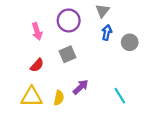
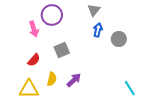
purple circle: (69, 20) -> (52, 15), moved
cyan line: (120, 96) -> (130, 88), moved
yellow semicircle: (59, 98) -> (52, 79), moved

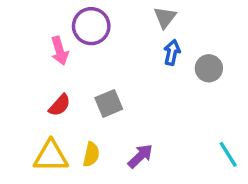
gray square: (62, 50) -> (109, 103), moved
yellow semicircle: (52, 79) -> (91, 154), moved
purple arrow: (74, 80) -> (140, 156), moved

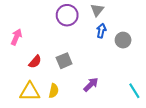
purple circle: (91, 26) -> (67, 15), moved
pink arrow: (60, 51) -> (16, 37), moved, turned -140
purple arrow: (140, 156) -> (91, 85), moved

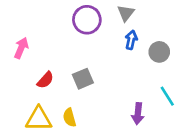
purple arrow: (91, 85) -> (138, 114), moved, turned 140
yellow semicircle: (54, 91) -> (69, 118), turned 152
cyan line: (134, 91) -> (167, 96), moved

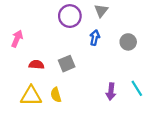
blue arrow: (131, 40) -> (95, 38), moved
red semicircle: (45, 80) -> (36, 65), turned -128
cyan line: (167, 96) -> (137, 88), moved

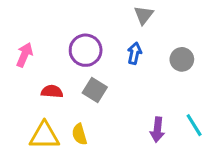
purple circle: (70, 16) -> (86, 50), moved
gray square: (67, 64) -> (95, 90), turned -35

